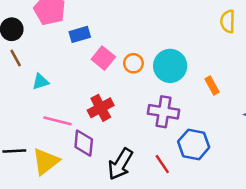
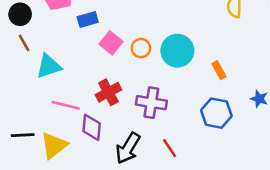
cyan triangle: (40, 82) -> (49, 66), size x1.5
purple cross: (164, 112) -> (151, 103), moved
blue hexagon: (194, 144) -> (216, 113), moved

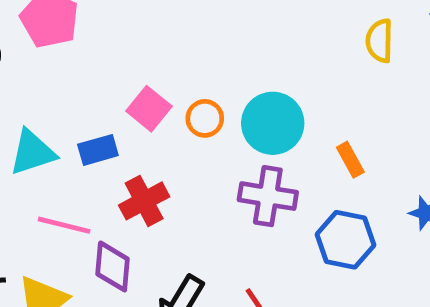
blue rectangle: (88, 19) -> (98, 150), moved
purple cross: (151, 103) -> (268, 196), moved

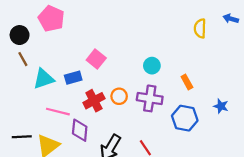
orange circle: (205, 118) -> (119, 96), moved
cyan circle: (273, 123) -> (152, 66), size x0.6

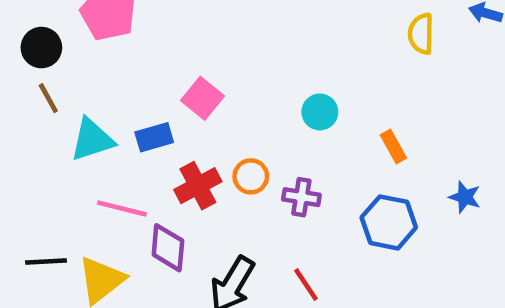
purple cross: (150, 98) -> (301, 197), moved, size x0.7

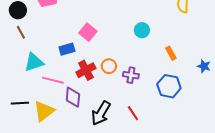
cyan circle: (320, 112) -> (142, 30), moved
cyan triangle: (92, 140) -> (34, 62), moved
blue star: (465, 197) -> (204, 66), moved

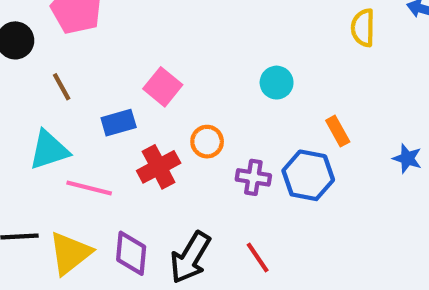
brown line: (21, 32) -> (62, 87), moved
orange circle: (109, 66) -> (207, 142), moved
blue hexagon: (169, 86) -> (308, 175), moved
purple diamond: (73, 97) -> (131, 253), moved

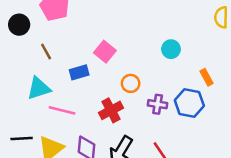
red cross: (159, 167) -> (111, 110), moved

